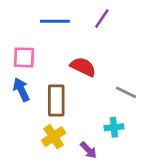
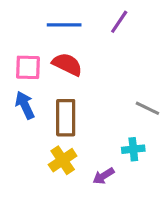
red semicircle: (83, 67) -> (67, 64), moved
purple arrow: (88, 150) -> (103, 176), turned 102

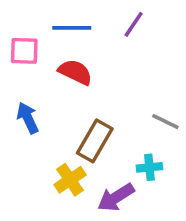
pink square: (28, 67) -> (24, 51), moved
brown rectangle: (66, 118) -> (95, 141), moved, turned 30
purple arrow: (103, 176) -> (116, 197), size x1.5

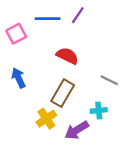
purple line: (134, 24) -> (78, 15), moved
pink square: (24, 51) -> (16, 34), turned -30
red semicircle: (75, 72) -> (67, 56), moved

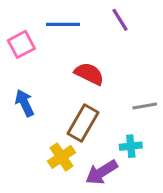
purple line: (78, 15) -> (120, 20), moved, turned -66
gray line: (109, 80) -> (145, 106), turned -36

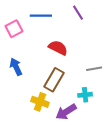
yellow cross: (61, 157) -> (40, 102), turned -36

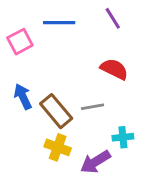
red semicircle: (58, 48) -> (114, 69), moved
gray line: (94, 69) -> (92, 107), moved
brown rectangle: (54, 80) -> (56, 111), moved, turned -70

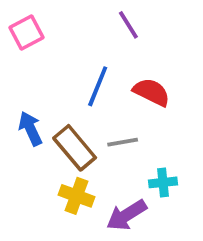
purple line: (113, 18) -> (128, 25), moved
blue line: (59, 23) -> (98, 86), moved, turned -68
pink square: (20, 42) -> (27, 33), moved

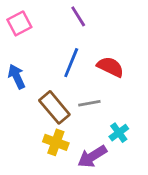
purple line: (128, 25) -> (78, 16), moved
blue arrow: (30, 129) -> (17, 77), moved
cyan cross: (163, 182) -> (119, 133), turned -30

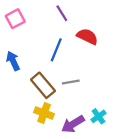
red semicircle: (110, 67) -> (87, 36), moved
cyan cross: (119, 133) -> (98, 116), moved

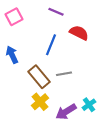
purple line: (62, 13) -> (56, 12), turned -35
yellow cross: (44, 113) -> (40, 102), turned 30

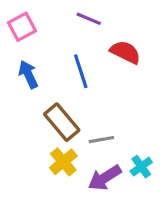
blue line: (51, 45) -> (81, 71), turned -40
blue arrow: (12, 55) -> (28, 74), moved
gray line: (64, 74) -> (101, 140), moved

